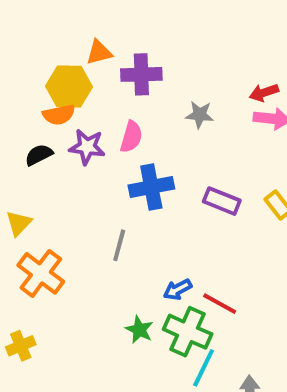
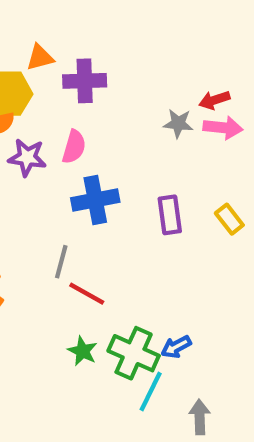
gray star: (200, 115) -> (178, 123), moved
purple rectangle: (222, 201) -> (170, 215), turned 60
blue arrow: (177, 289) -> (176, 347), moved
red line: (220, 304) -> (87, 294), moved

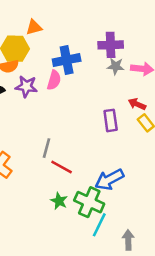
purple cross: (85, 81) -> (111, 45), moved
red arrow: (214, 100) -> (137, 104), moved, turned 42
blue cross: (95, 200) -> (67, 60), moved
blue arrow: (176, 347) -> (109, 180), moved, size x1.6

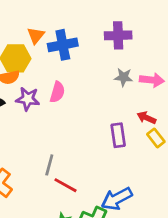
orange triangle: (34, 27) -> (36, 35), turned -36
purple cross: (111, 45) -> (118, 35), moved
blue cross: (67, 60) -> (63, 45), moved

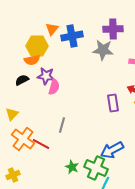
gray star: (124, 77) -> (103, 50), moved, size x1.5
pink semicircle: (57, 92) -> (54, 87), moved
red line: (65, 185) -> (41, 144), moved

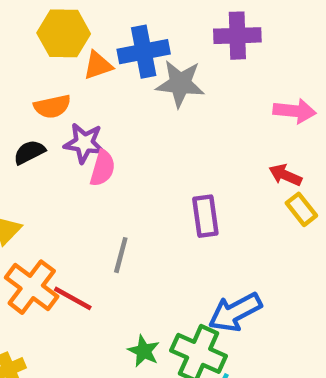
orange triangle: (52, 29) -> (98, 65), moved, turned 32
yellow hexagon: (37, 46) -> (64, 33), moved
gray star: (103, 50) -> (180, 84), moved
purple rectangle: (113, 103) -> (205, 216), moved

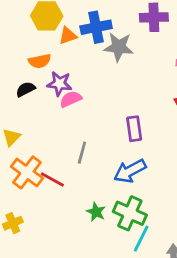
pink semicircle: (103, 168) -> (71, 99), turned -130
blue arrow: (235, 312) -> (130, 171), moved

